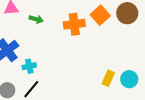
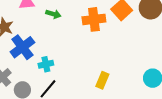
yellow rectangle: (108, 78) -> (102, 80), moved

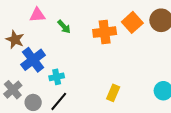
green arrow: (53, 14) -> (64, 27), turned 32

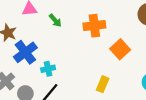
orange square: (132, 22) -> (120, 49), moved

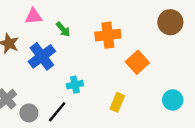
blue cross: (25, 52) -> (42, 56), moved
cyan cross: (48, 69) -> (75, 85), moved

